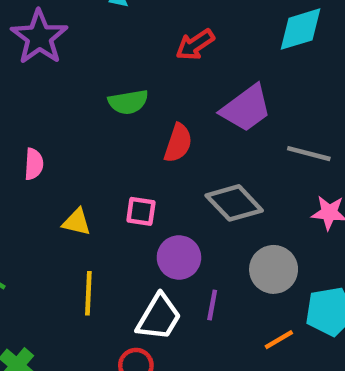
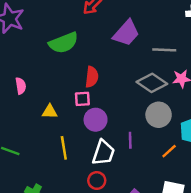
green semicircle: (128, 102) -> (63, 43), size x1.4
red semicircle: (178, 143) -> (92, 77), moved
gray diamond: (234, 203) -> (152, 83), moved
purple circle: (179, 257) -> (96, 120), moved

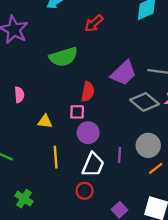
purple trapezoid: (126, 33) -> (124, 73), moved
gray circle: (159, 115) -> (148, 145), moved

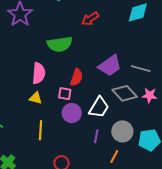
pink semicircle: (19, 95) -> (39, 73), moved, size x1.5
white trapezoid: (93, 165) -> (99, 107), moved
orange line: (156, 168) -> (114, 156), moved, turned -32

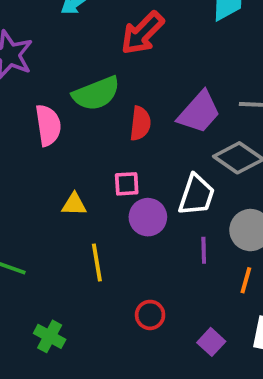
red arrow: (90, 19) -> (142, 33), size x1.4
pink semicircle: (39, 73) -> (48, 125), moved
red semicircle: (77, 77) -> (140, 123), moved

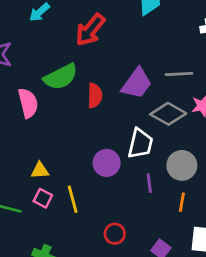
pink square: (127, 184) -> (43, 198), moved, turned 36
yellow triangle: (74, 204) -> (40, 170), moved

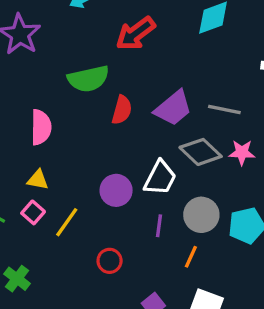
pink semicircle: (28, 103) -> (41, 127), moved
yellow line: (73, 199) -> (67, 222), turned 36
red circle: (115, 234) -> (110, 261), moved

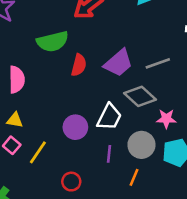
gray line: (224, 110) -> (158, 63), turned -30
pink star: (242, 152) -> (166, 119), moved

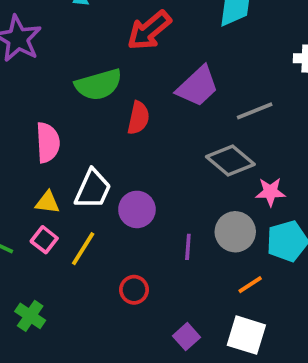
purple trapezoid: (118, 63) -> (198, 86), moved
white trapezoid: (109, 117) -> (93, 189), moved
orange line: (134, 177) -> (250, 285), moved, turned 36

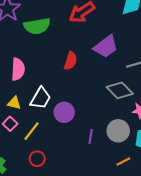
green semicircle: (99, 85) -> (37, 26), moved
red circle: (134, 290) -> (37, 159), moved

